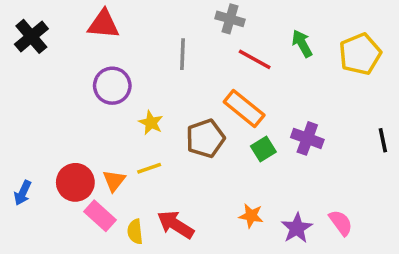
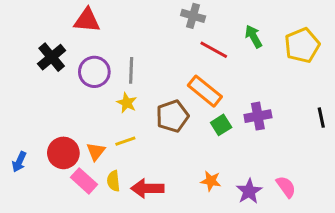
black cross: (31, 36) -> (52, 57), moved
gray line: (183, 54) -> (131, 70), moved
purple cross: (307, 138) -> (258, 116), turned -30
red arrow: (176, 225) -> (147, 188), turned -32
yellow semicircle: (135, 232) -> (113, 181), moved

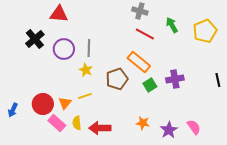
gray cross: (193, 16) -> (140, 11), moved

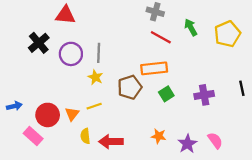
orange rectangle: (139, 62) -> (154, 68), turned -45
purple cross: (175, 79) -> (204, 95), moved
blue arrow: (13, 110) -> (14, 106), moved, turned -128
pink rectangle: (57, 123) -> (33, 136), moved

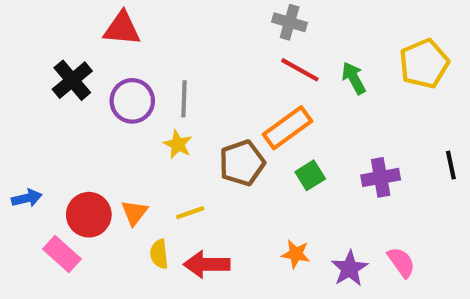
green arrow: (191, 27) -> (354, 78), moved
orange rectangle: (154, 68) -> (287, 128), turned -30
yellow line: (94, 106) -> (190, 213), moved

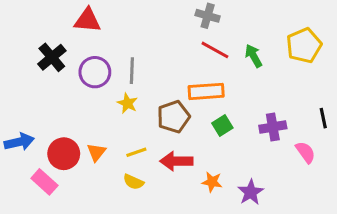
orange rectangle: (287, 128) -> (206, 91), turned 32
blue arrow: (27, 198) -> (19, 142), size x1.4
yellow semicircle: (159, 254) -> (133, 182), moved, turned -60
pink semicircle: (401, 262) -> (305, 152), moved
red arrow: (207, 264) -> (176, 161), moved

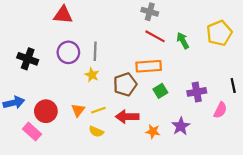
black cross: (52, 57) -> (28, 59), moved, turned -30
orange triangle: (96, 152) -> (78, 110), moved
pink semicircle: (305, 152) -> (220, 110), turned 63
purple star: (251, 192) -> (181, 126), moved

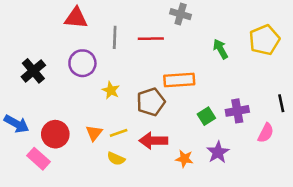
red line: (155, 36) -> (151, 39), moved, turned -30
gray line: (95, 51) -> (115, 37), moved
black cross: (28, 59) -> (33, 71), turned 30
green square: (160, 91) -> (206, 116), moved
blue arrow: (14, 103) -> (17, 124), turned 42

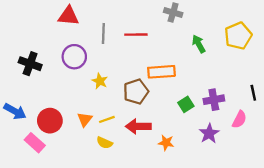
gray cross: (181, 14) -> (173, 13), moved
black cross: (33, 71) -> (30, 64), turned -30
purple star: (218, 152) -> (209, 133), moved

